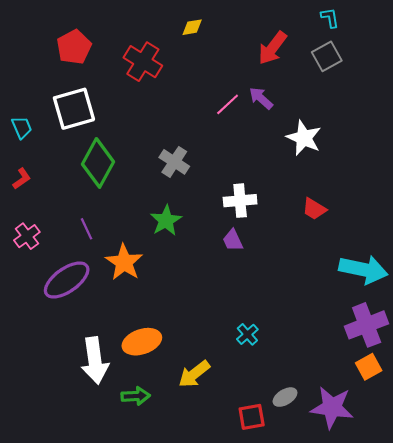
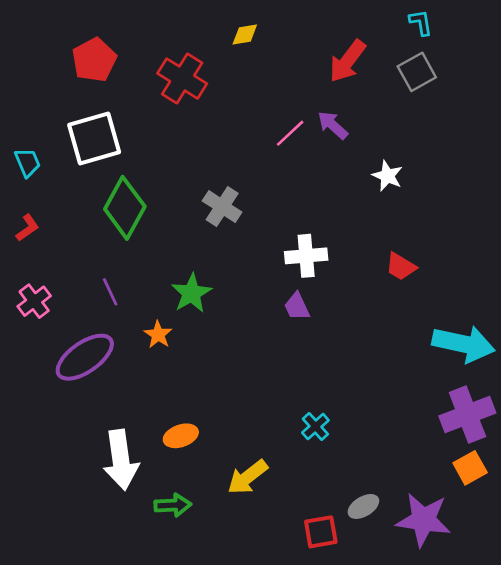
white star: (304, 138) -> (387, 176), size x0.7
green star: (166, 220) -> (191, 293), moved
orange star: (124, 262) -> (158, 334), size x0.6
orange ellipse: (142, 342) -> (181, 436), size x0.7

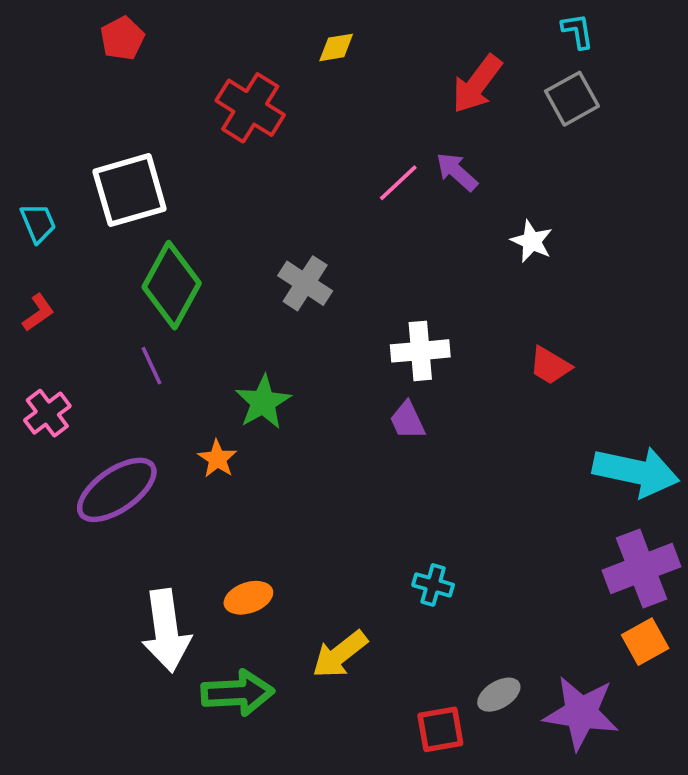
red pentagon: (94, 60) -> (122, 38), moved, size x0.7
purple line: (110, 292) -> (152, 366), moved
cyan cross: (315, 426) -> (433, 585), turned -32
green arrow: (173, 505) -> (237, 693), size x1.4

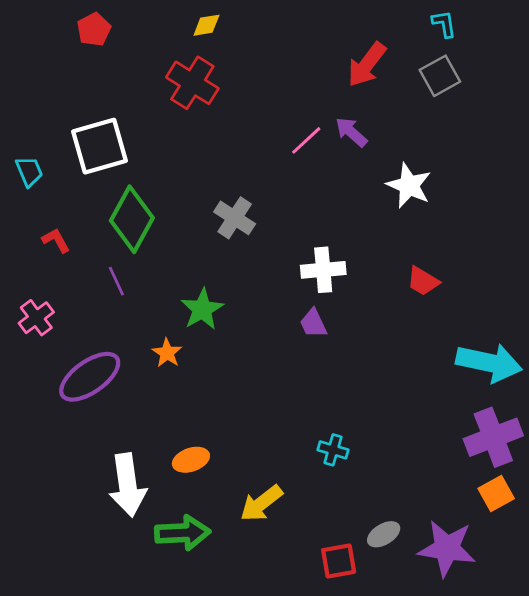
yellow diamond: (336, 47) -> (206, 25), moved
white star: (532, 241) -> (409, 185), size x1.4
red L-shape: (38, 313) -> (56, 240), moved, turned -84

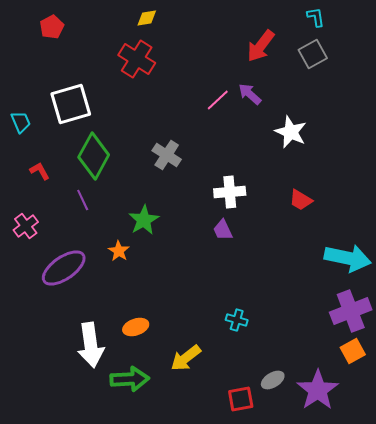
red pentagon: (94, 29) -> (52, 27), moved
purple star: (447, 548) -> (318, 390), turned 30

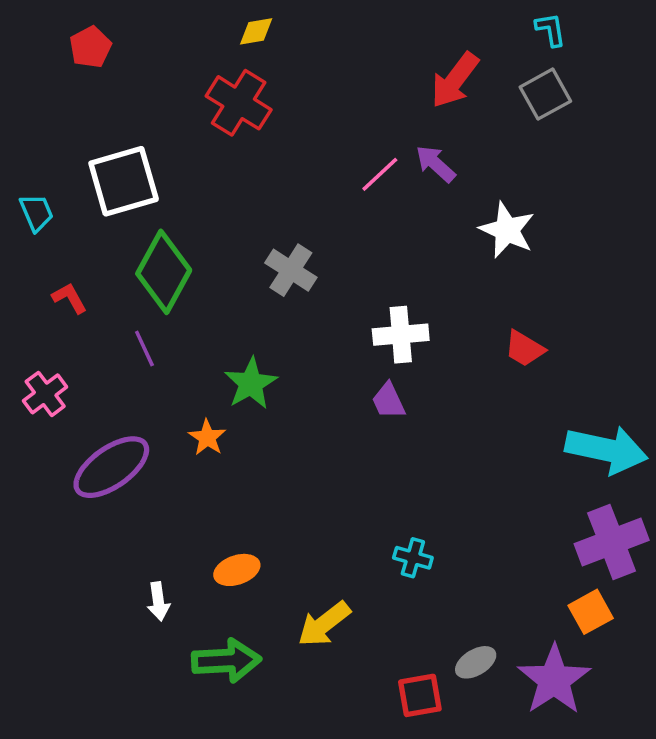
white arrow: (91, 345) -> (158, 601), size x0.5
orange square: (353, 351) -> (591, 612), moved

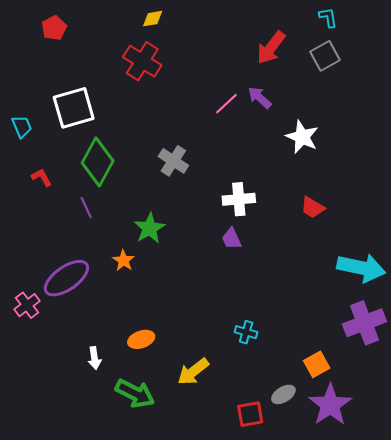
pink cross: (45, 394) -> (27, 305), moved
orange square: (591, 612) -> (317, 364), moved
green arrow: (226, 661) -> (135, 393), turned 30

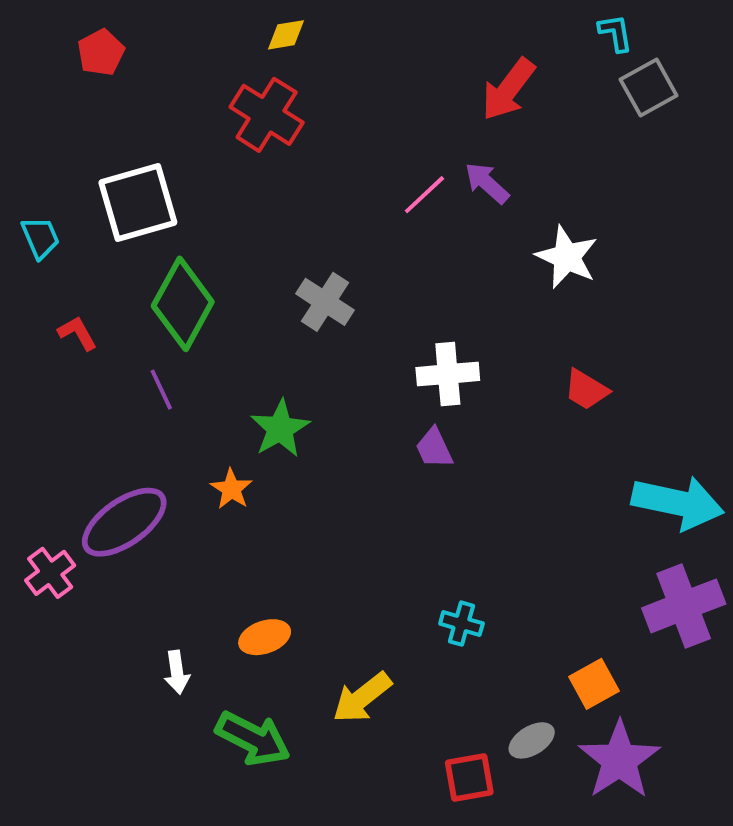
gray square: (325, 56) -> (649, 87), moved

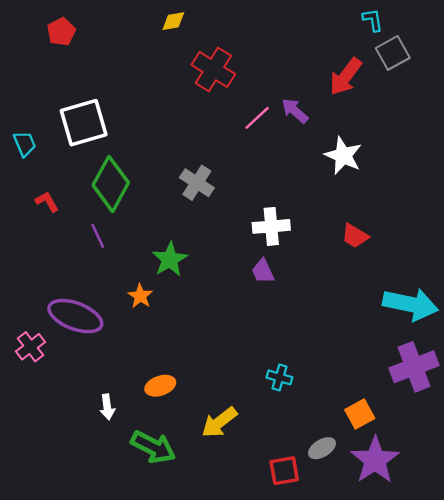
red arrow: (508, 89) -> (346, 77), moved
red cross: (267, 115) -> (213, 69), moved
purple ellipse: (124, 522) -> (75, 316), turned 56

